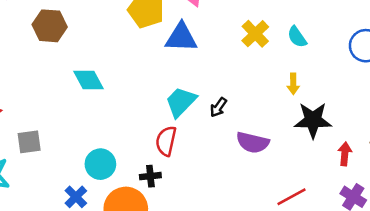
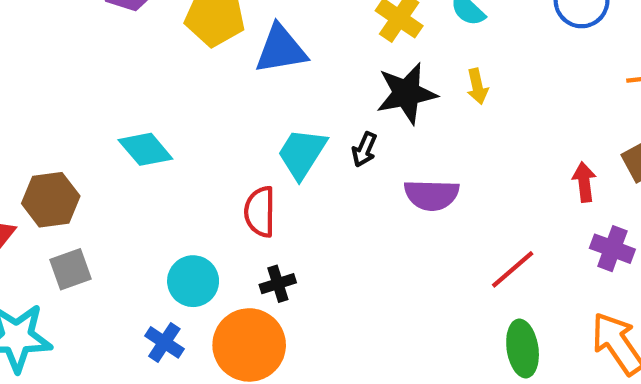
brown hexagon: (50, 26) -> (51, 200), moved
black star: (313, 120) -> (406, 93), moved
red semicircle: (166, 141) -> (260, 212), moved

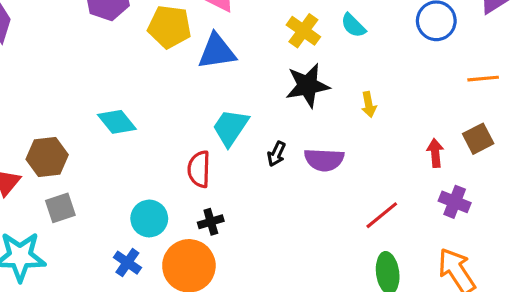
yellow arrow: (477, 86) -> (369, 105), moved
black arrow: (364, 149) -> (276, 154), moved

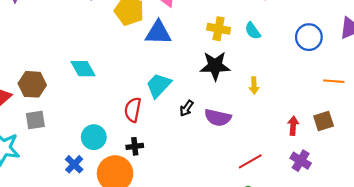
yellow cross: (303, 31) -> (219, 29), turned -35

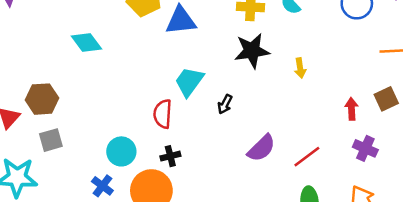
cyan diamond: (83, 69) -> (86, 42), moved
purple semicircle: (218, 118) -> (261, 148), moved, turned -50

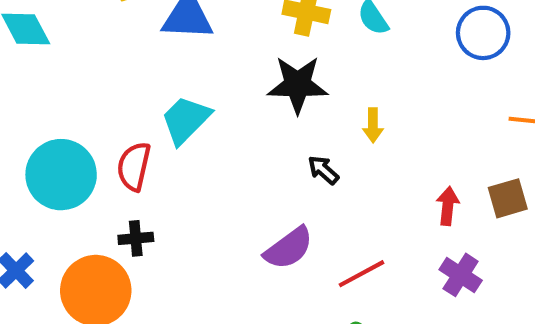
black arrow: (225, 104) -> (323, 170), moved, turned 96
cyan circle: (121, 151) -> (61, 175), moved, size x1.4

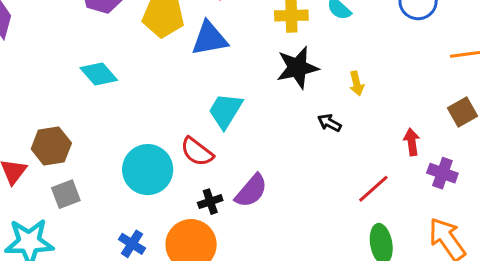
red semicircle: (134, 166) -> (197, 152), turned -52
red arrow: (448, 206) -> (412, 142), moved
purple semicircle: (289, 248) -> (251, 191), moved

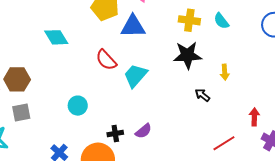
red semicircle: (197, 152) -> (106, 60), moved
cyan circle: (148, 170) -> (78, 106), size x0.6
purple semicircle: (251, 191) -> (143, 131), size x0.7

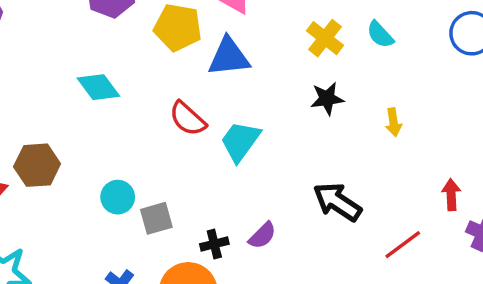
yellow cross: (189, 20) -> (325, 38), turned 35
black star: (188, 55) -> (327, 99), size x0.7
black arrow: (202, 95) -> (337, 202), moved, size x1.8
cyan circle: (78, 106) -> (118, 197), moved
gray square: (21, 113) -> (156, 218), moved

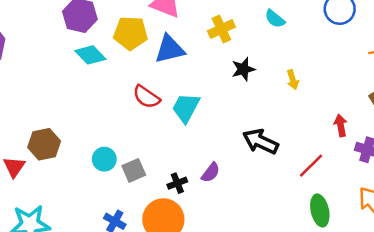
yellow cross: (325, 38) -> (221, 29), moved, turned 35
cyan diamond: (98, 87) -> (90, 55), moved

